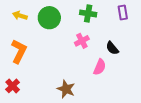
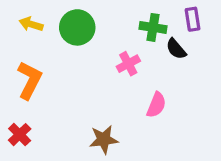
green cross: (88, 14) -> (153, 27), moved
black semicircle: (112, 48) -> (176, 49), moved
brown star: (66, 89) -> (104, 139), turned -30

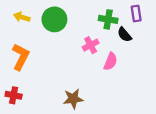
pink semicircle: (156, 105) -> (110, 61), moved
red cross: (20, 135) -> (14, 95), turned -35

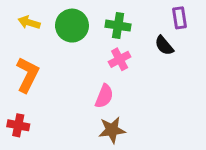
green cross: (108, 19) -> (118, 26), moved
pink semicircle: (110, 61) -> (104, 96), moved
brown star: (73, 99) -> (112, 130), moved

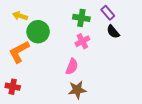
purple rectangle: (179, 18) -> (108, 13), moved, turned -32
green circle: (72, 26) -> (38, 32), moved
orange L-shape: (27, 75) -> (19, 52), turned -145

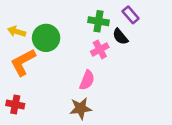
yellow arrow: (20, 16) -> (17, 31), moved
black semicircle: (113, 32) -> (120, 37), moved
brown star: (77, 90) -> (81, 108), moved

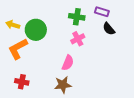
purple rectangle: (131, 15) -> (102, 12), turned -32
black semicircle: (120, 37) -> (109, 29), moved
red cross: (15, 104) -> (22, 82), moved

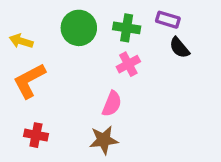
green circle: (36, 30) -> (79, 28), moved

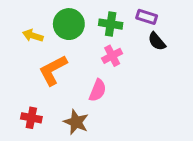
yellow arrow: (21, 41) -> (33, 36), moved
orange L-shape: (29, 81) -> (53, 70), moved
brown star: (104, 140) -> (76, 122), moved, turned 30

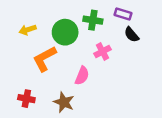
green circle: (69, 24) -> (65, 32), moved
yellow arrow: (33, 36) -> (28, 30), turned -35
pink cross: (112, 56) -> (103, 51), moved

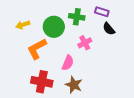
red cross: (26, 99) -> (42, 82), moved, size x1.5
brown star: (64, 102) -> (74, 85), moved

